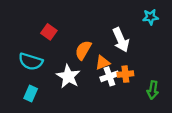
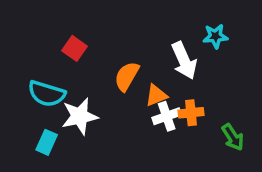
cyan star: (150, 17) -> (215, 36), moved
white star: (68, 76) -> (80, 116), moved, turned 30
green arrow: (153, 90) -> (233, 137), turned -42

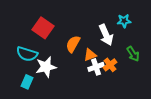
red square: (74, 48) -> (43, 28), size x1.5
orange cross: (191, 113) -> (110, 65), turned -32
green arrow: (233, 137) -> (133, 54), moved

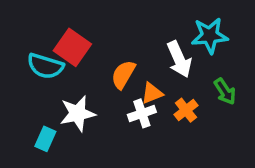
cyan star: (124, 21) -> (210, 36), size x1.5
cyan semicircle: (27, 54) -> (45, 66), moved
white cross: (96, 67) -> (142, 113), moved

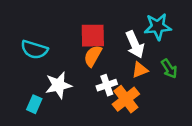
red square: (72, 47) -> (93, 36), moved, turned -36
orange triangle: (152, 93) -> (140, 70), moved
orange cross: (186, 110) -> (126, 99), moved, size x1.5

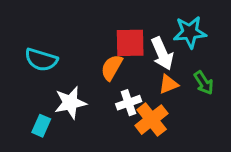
red square: (93, 36) -> (130, 43), moved

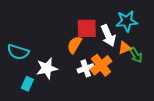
cyan semicircle: (41, 60) -> (18, 52), moved
orange triangle: (168, 84) -> (125, 48), moved
orange cross: (152, 120) -> (101, 65), moved

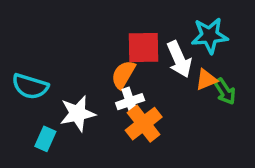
orange cross: (101, 65) -> (144, 124), moved
white cross: (86, 68) -> (130, 102), moved

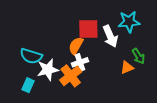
orange triangle: (206, 80) -> (127, 68), moved
cyan semicircle: (30, 86) -> (31, 56), moved
orange cross: (144, 124) -> (71, 76), moved

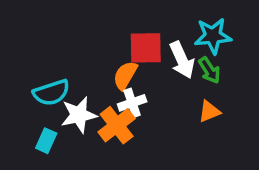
cyan semicircle: (31, 56) -> (51, 93), turned -35
green arrow: (138, 56) -> (209, 70), moved

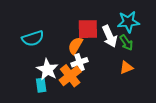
cyan semicircle: (51, 93) -> (33, 38), moved
white star: (79, 115) -> (47, 70), turned -30
cyan rectangle: (46, 141) -> (41, 85), moved, turned -32

